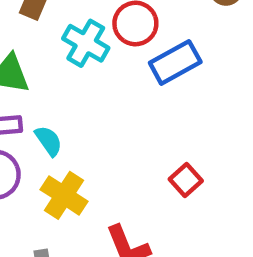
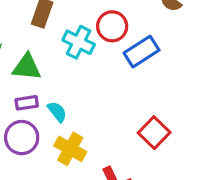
red square: (186, 180) -> (154, 133), size x1.4

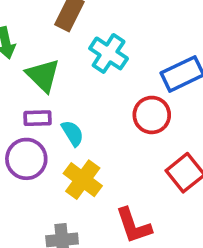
red circle: (112, 26) -> (152, 115), moved
green triangle: (27, 67) -> (43, 75), turned 32

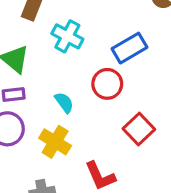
cyan semicircle: (73, 133) -> (64, 102), moved

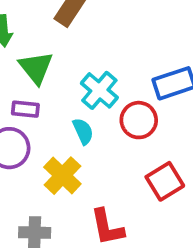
cyan cross: (67, 36) -> (99, 90), moved

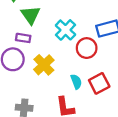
cyan semicircle: (83, 131) -> (76, 82), moved
yellow cross: (62, 176) -> (44, 65), moved

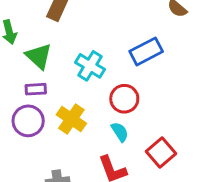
red circle: (87, 48) -> (124, 99), moved
red square: (99, 83) -> (161, 152), moved

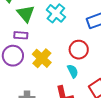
cyan cross: (90, 66) -> (56, 13), moved

